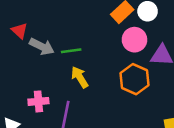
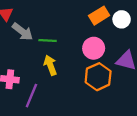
pink circle: (134, 40) -> (94, 48), moved

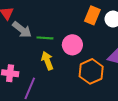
orange rectangle: (99, 16) -> (92, 15), turned -36
pink circle: (94, 48) -> (72, 45), moved

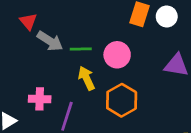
orange hexagon: (91, 71) -> (122, 100), moved

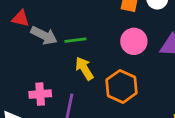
red triangle: (28, 22) -> (21, 18), turned -30
pink circle: (117, 55) -> (134, 41), moved

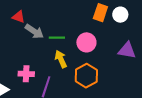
pink circle: (134, 41) -> (86, 42), moved

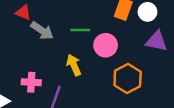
green line: (57, 38) -> (80, 30), moved
purple triangle: (127, 50) -> (156, 41), moved
orange hexagon: (86, 76) -> (128, 78), moved

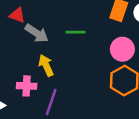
pink circle: (106, 45) -> (122, 49), moved
yellow arrow: (74, 65) -> (46, 65), moved

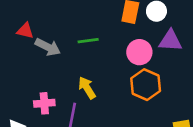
yellow arrow: (46, 65) -> (87, 88), moved

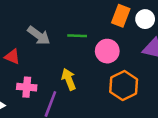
red triangle: (25, 31) -> (12, 57), moved
pink circle: (139, 52) -> (107, 51), moved

